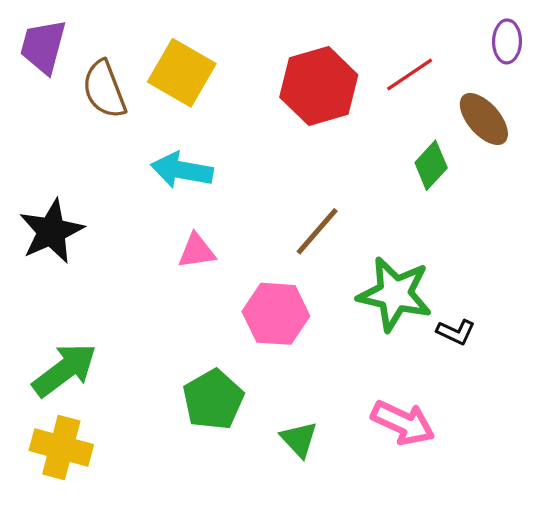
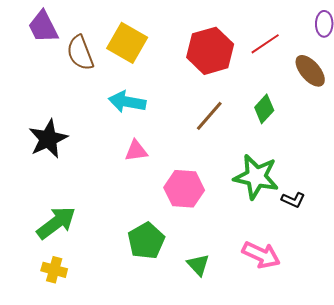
purple trapezoid: (43, 46) -> (43, 27), turned -42
green diamond: (431, 165) -> (264, 109), moved
brown line: (317, 231) -> (209, 116), moved
yellow cross: (61, 448) -> (54, 270), size x0.7

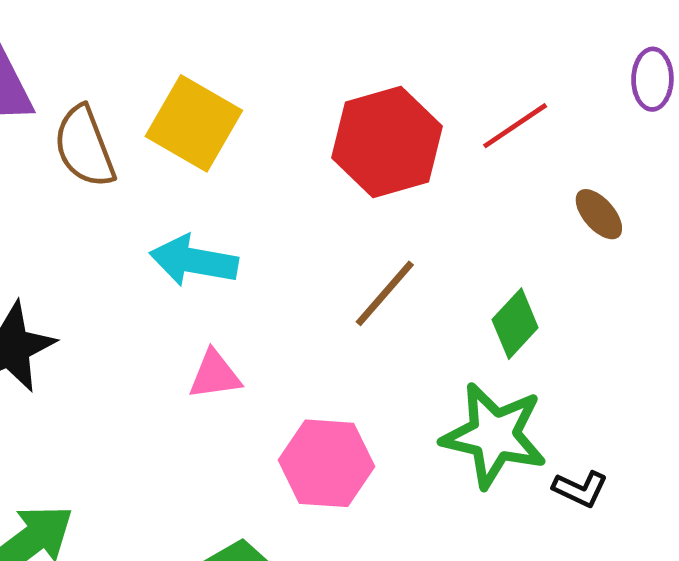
brown ellipse: (310, 71) -> (599, 214), moved, size x0.7
green diamond: (264, 109) -> (515, 324), moved

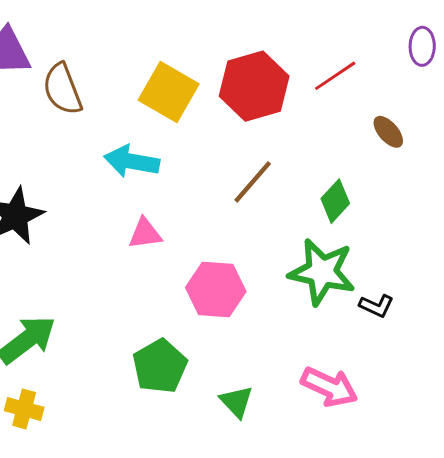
yellow square: (194, 123) -> (169, 92), moved

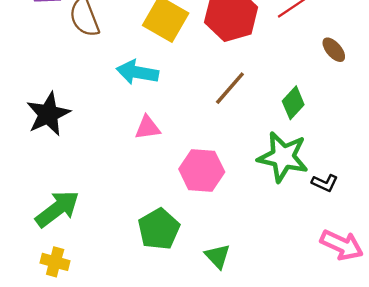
pink arrow: (329, 387) -> (342, 245), moved

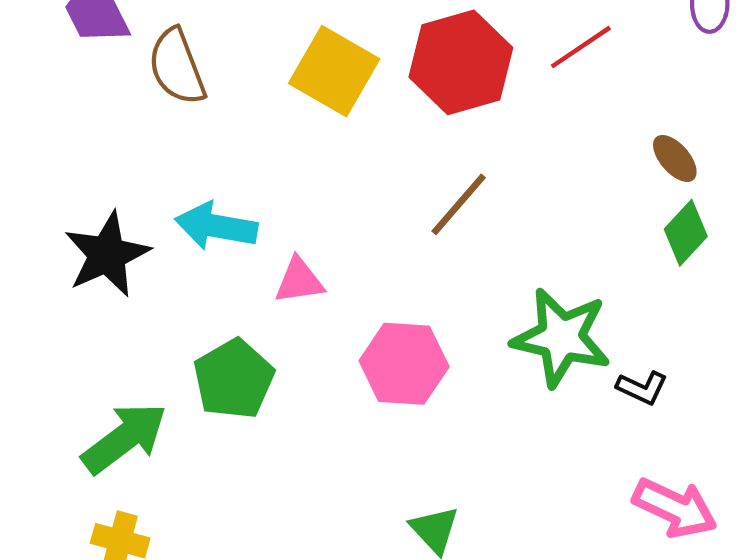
brown ellipse: (334, 50) -> (675, 158), moved
cyan arrow: (137, 72) -> (216, 226), moved
green diamond: (293, 103) -> (686, 233), moved
green pentagon: (159, 229) -> (234, 379), moved

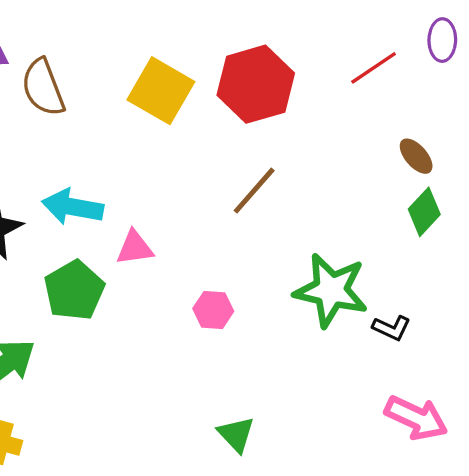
red line: (581, 47) -> (374, 68), moved
pink hexagon: (404, 364) -> (213, 310), size x0.6
green pentagon: (234, 379) -> (74, 290), moved

